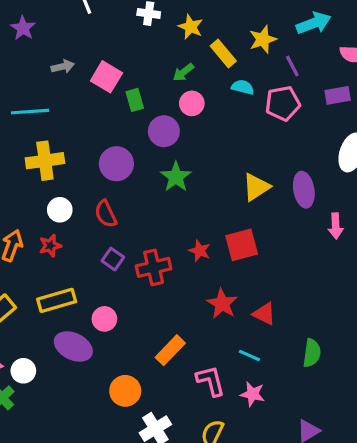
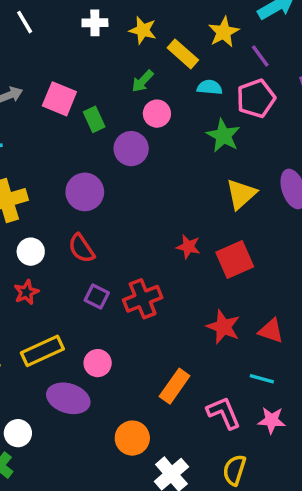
green star: (176, 177) -> (223, 136), moved
red star: (200, 251) -> (188, 247), moved

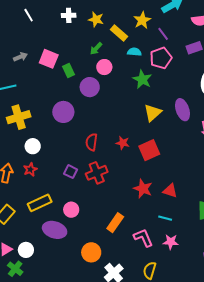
red semicircle: (81, 248) -> (92, 142), moved, turned 42

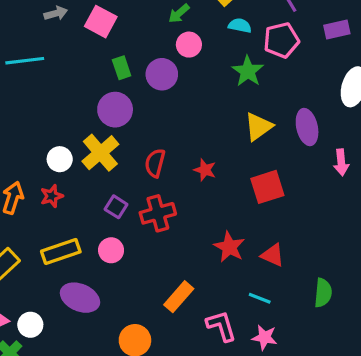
green rectangle: (68, 71) -> (122, 68), moved
yellow cross: (19, 117) -> (100, 153), moved, turned -30
red square: (149, 150) -> (267, 187), moved
pink circle: (71, 210) -> (111, 250), moved

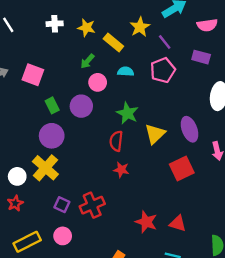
cyan semicircle: (240, 26) -> (126, 71), moved
purple rectangle: (337, 29) -> (201, 57), turned 36
green star: (248, 71) -> (127, 113), moved
red semicircle: (155, 163) -> (116, 141), moved
red square: (267, 187) -> (182, 168), moved

